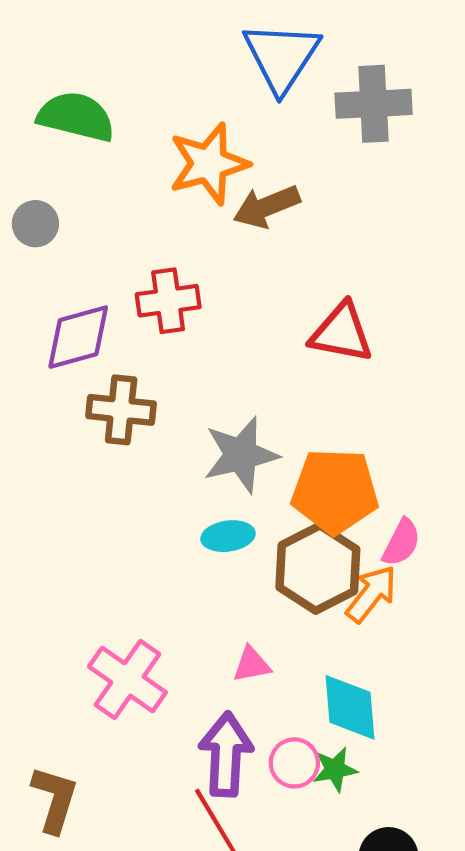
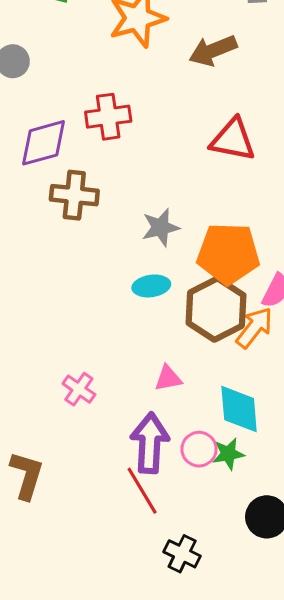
brown arrow: (267, 207) -> (213, 50), moved
gray star: (241, 455) -> (161, 227), size x0.7
pink cross: (127, 679) -> (79, 389), size x0.6

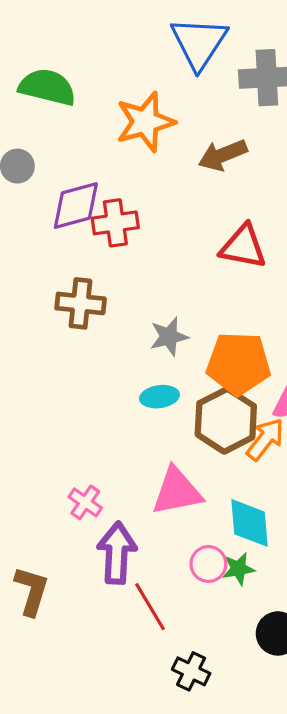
purple diamond: (44, 143) -> (76, 206), moved
pink triangle: (168, 378) -> (177, 491), size x1.8
purple arrow: (150, 443) -> (117, 553), moved

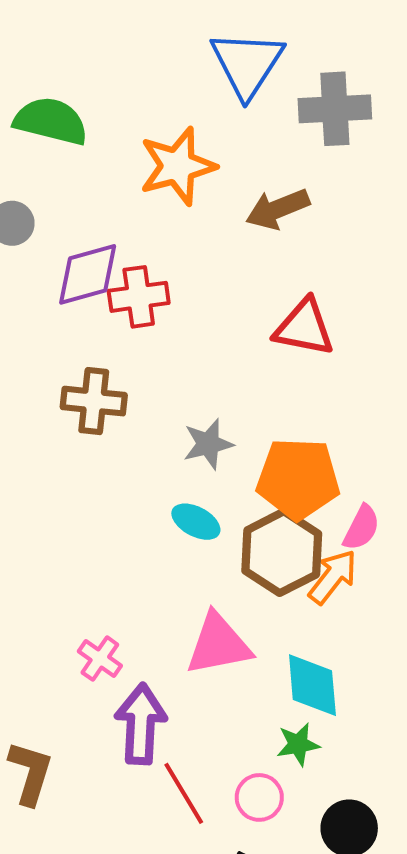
cyan ellipse: (159, 397) -> (196, 522), turned 36
pink circle: (208, 564) -> (259, 797), moved

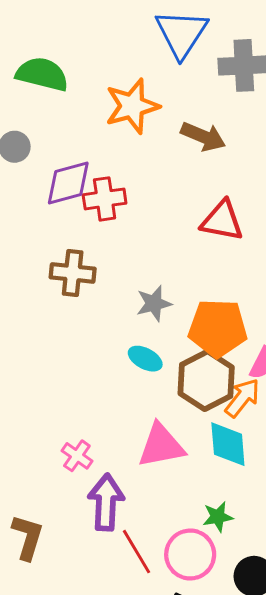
brown arrow: (278, 209) -> (203, 137), turned -135
cyan diamond: (312, 685) -> (228, 444), moved
pink circle: (259, 797) -> (190, 555), size x1.5

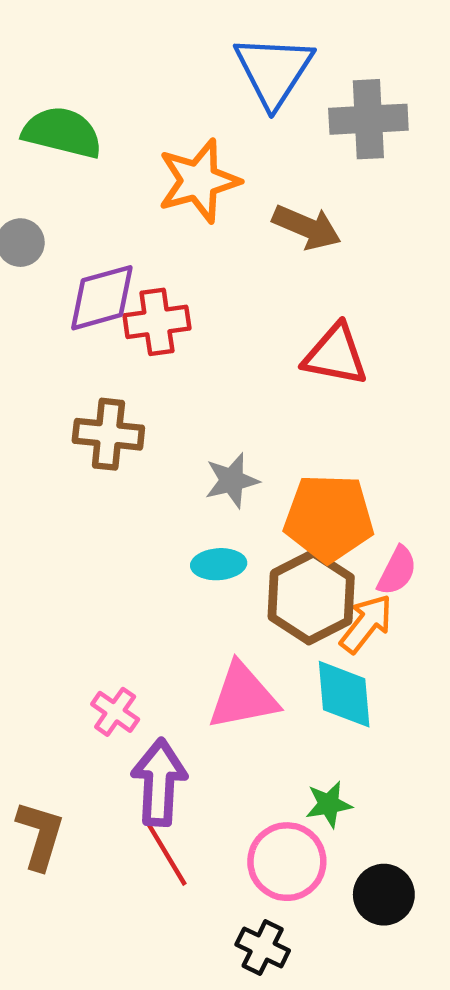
cyan ellipse: (145, 359) -> (219, 564), turned -32
red line: (136, 552) -> (166, 853), moved

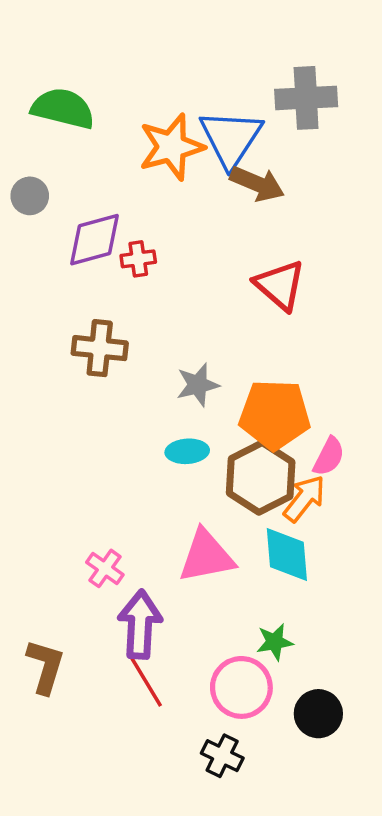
blue triangle: (274, 71) -> (231, 138), moved
red cross: (157, 322) -> (138, 259), size x0.7
red triangle: (335, 355) -> (280, 285), turned 30

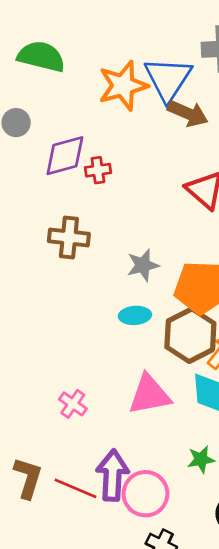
purple arrow: (140, 624) -> (112, 475), moved
red line: (145, 680) -> (76, 488), moved, turned -36
pink circle: (241, 687) -> (146, 494), moved

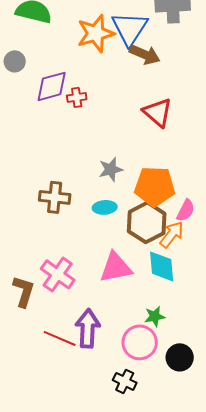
brown cross: (69, 237) -> (55, 197), moved
pink cross: (73, 404) -> (58, 274), size x1.6
brown L-shape: (28, 478) -> (24, 291), moved
pink circle: (146, 494) -> (140, 342), moved

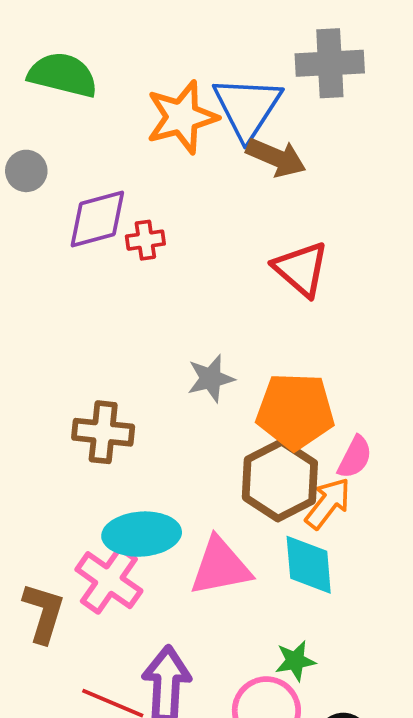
cyan ellipse: (105, 207) -> (142, 534), moved, size x1.6

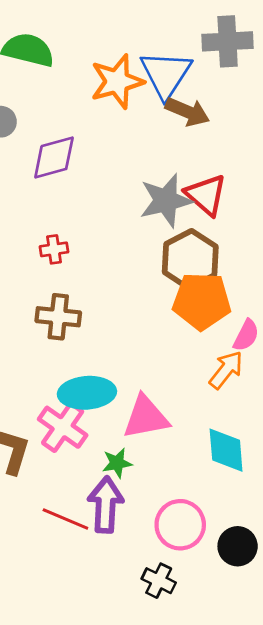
red cross: (145, 240) -> (54, 249), moved
gray star: (211, 378) -> (166, 201), moved, size x1.5
brown hexagon: (280, 480) -> (190, 259), moved
cyan diamond: (309, 565) -> (226, 450), moved
green star: (295, 661) -> (117, 463), moved

